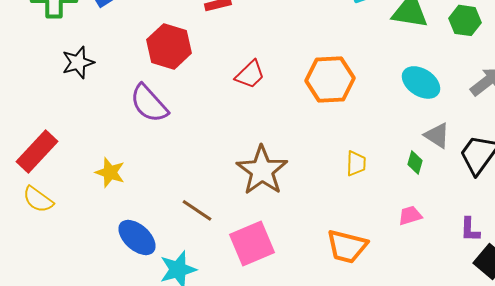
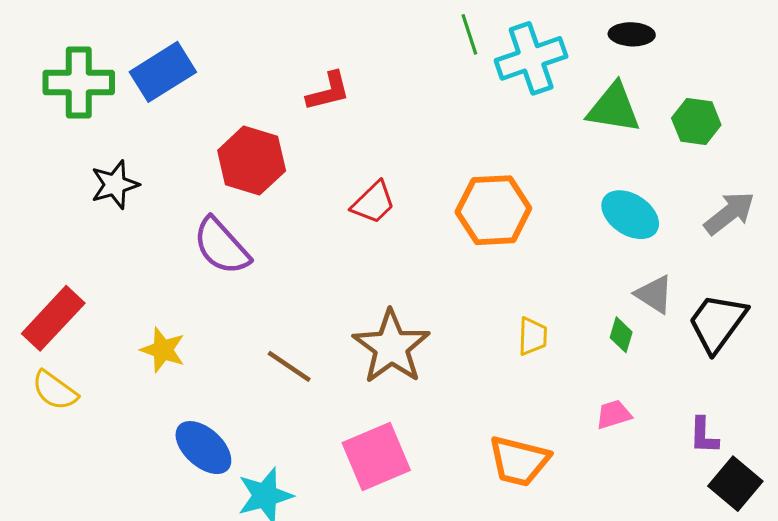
brown line: (197, 210) -> (289, 366), moved

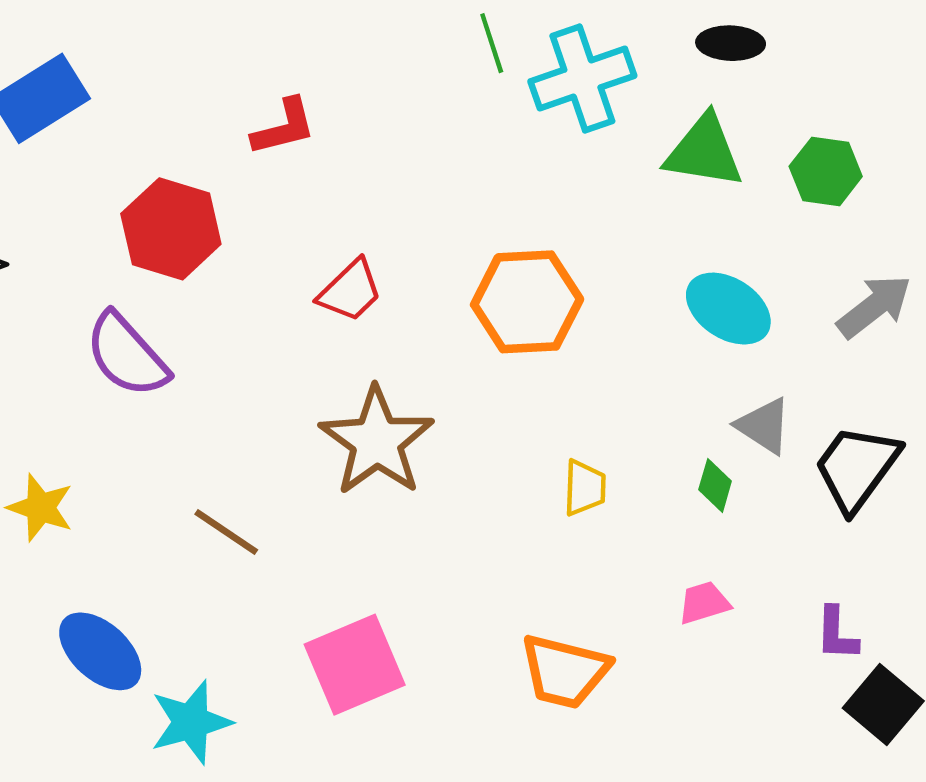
brown star: (391, 347) -> (377, 441), moved

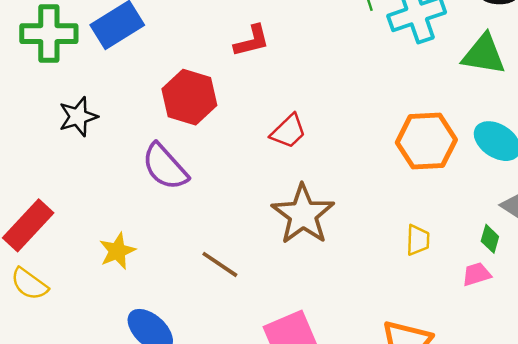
orange hexagon: (527, 302) -> (426, 141), moved
yellow star: (40, 508) -> (117, 251), turned 30
pink trapezoid: (704, 603) -> (476, 274), moved

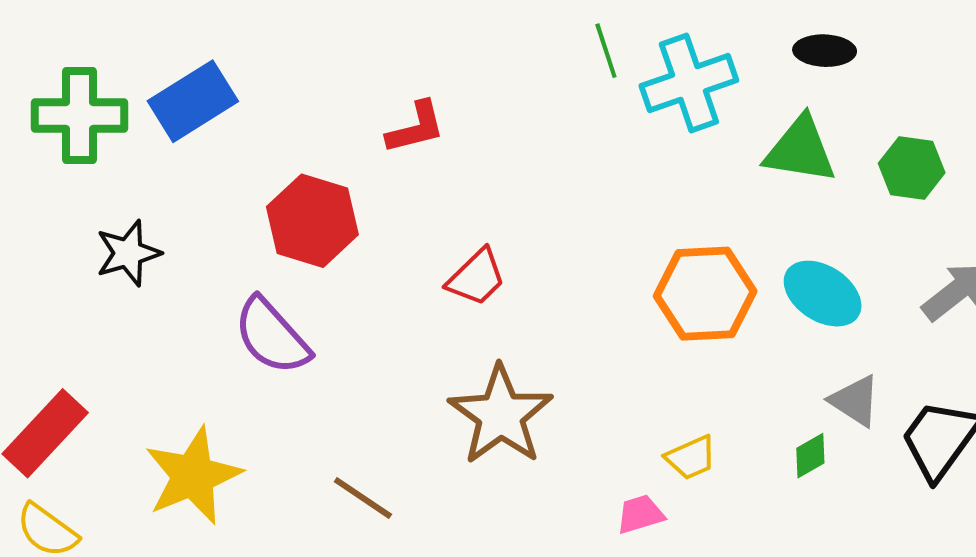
green diamond: (490, 239) -> (810, 456), turned 44
yellow trapezoid: (418, 240) -> (691, 458), turned 64
yellow star: (117, 251) -> (193, 476), size x1.6
pink trapezoid: (476, 274) -> (640, 514), moved

